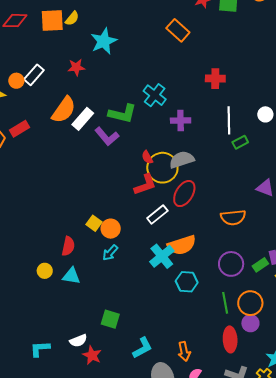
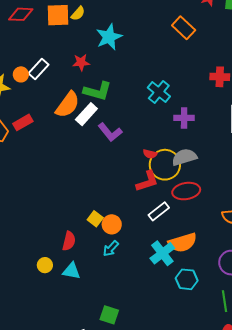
green L-shape: (122, 114) -> (98, 91), moved
red semicircle: (147, 157) -> (150, 154), turned -48
red ellipse: (184, 194) -> (186, 191), turned 48

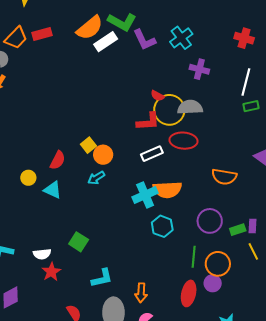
purple L-shape: (110, 132) -> (144, 40), moved

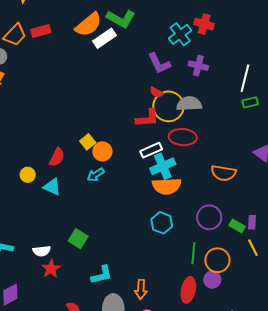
red cross: (244, 38) -> (204, 24), moved
purple L-shape: (144, 40) -> (159, 63), moved
cyan cross: (145, 195) -> (163, 166), moved
green rectangle: (238, 230) -> (237, 226), turned 49

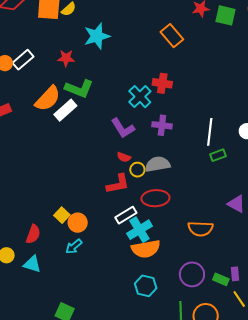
yellow circle: (168, 106) -> (137, 170), size x0.5

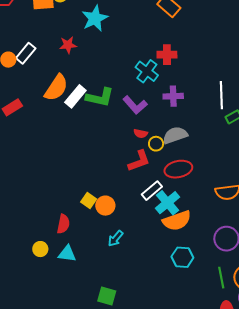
green L-shape: (79, 89) -> (100, 97), moved
cyan arrow: (74, 246) -> (116, 238), moved

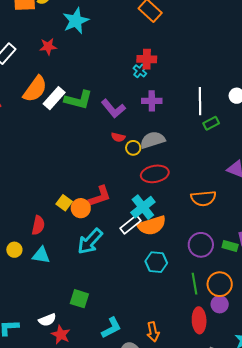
cyan cross: (147, 71) -> (140, 71), moved, size x0.6
red L-shape: (139, 161) -> (100, 196), moved
white rectangle: (152, 191) -> (131, 224), moved
cyan arrow: (116, 238) -> (90, 241), size x1.6

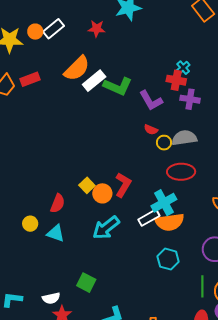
red cross: (147, 59) -> (176, 80), moved
red L-shape: (100, 196) -> (123, 185), turned -50

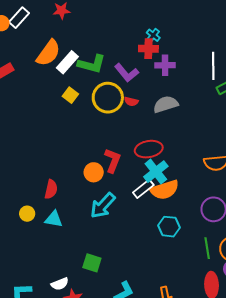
yellow circle: (164, 143) -> (108, 98), moved, size x2.0
red ellipse: (181, 172) -> (149, 149), moved
yellow square: (87, 185) -> (70, 95), moved

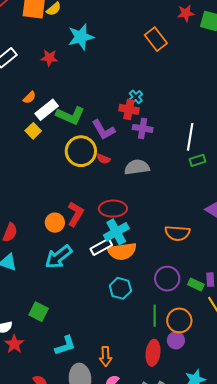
orange semicircle: (48, 53) -> (29, 97), size x0.5
yellow square: (70, 95) -> (33, 131), moved

